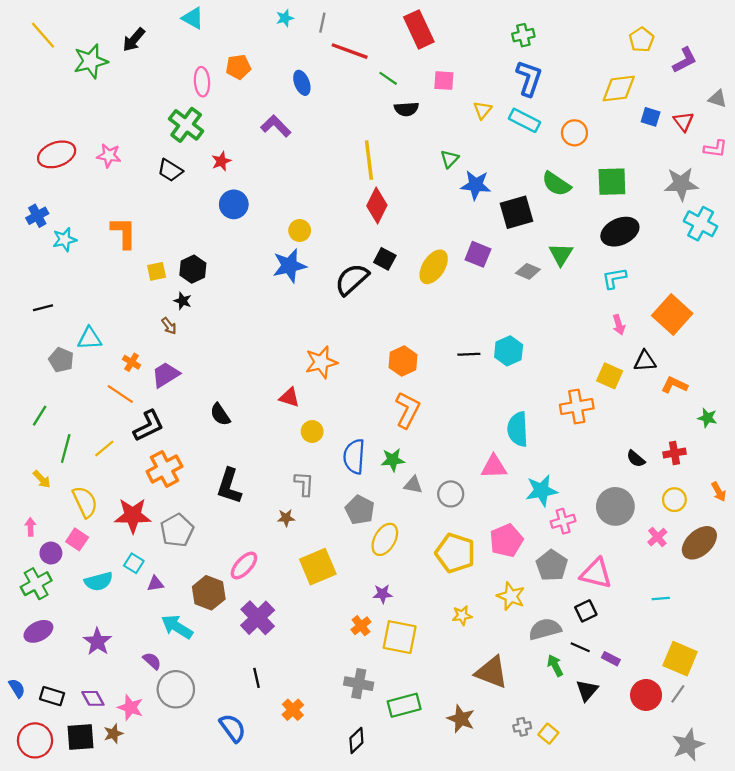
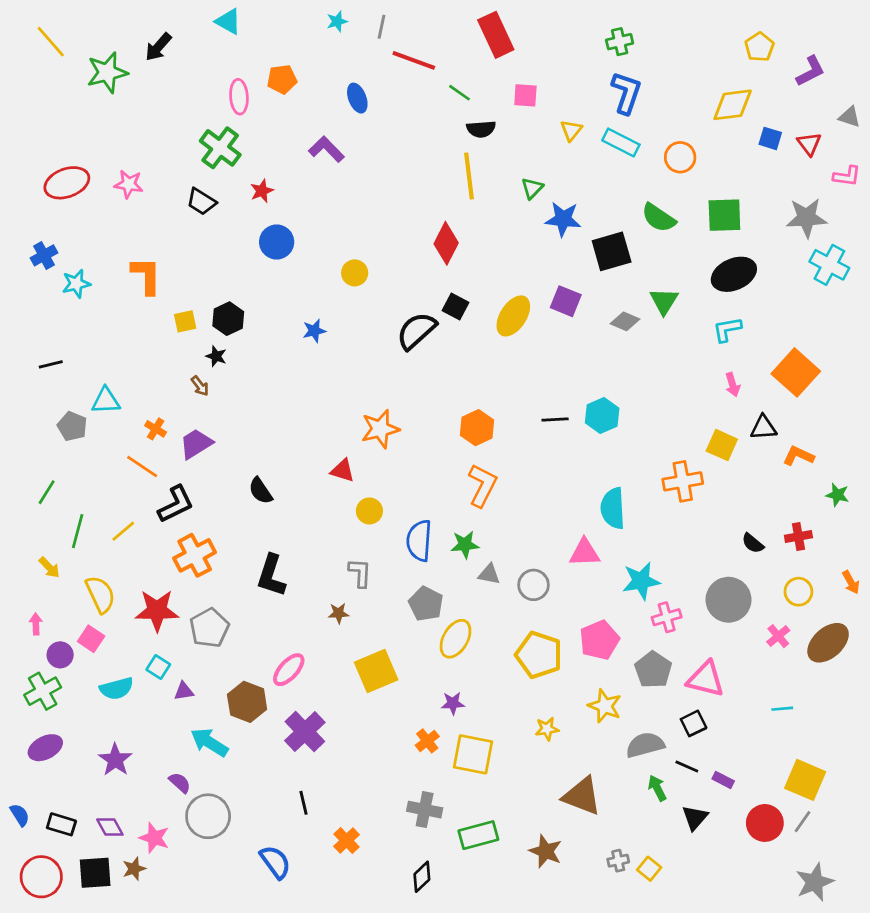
yellow line: (369, 160) -> (469, 176), moved
blue star: (289, 266) -> (314, 331), moved, size x0.6

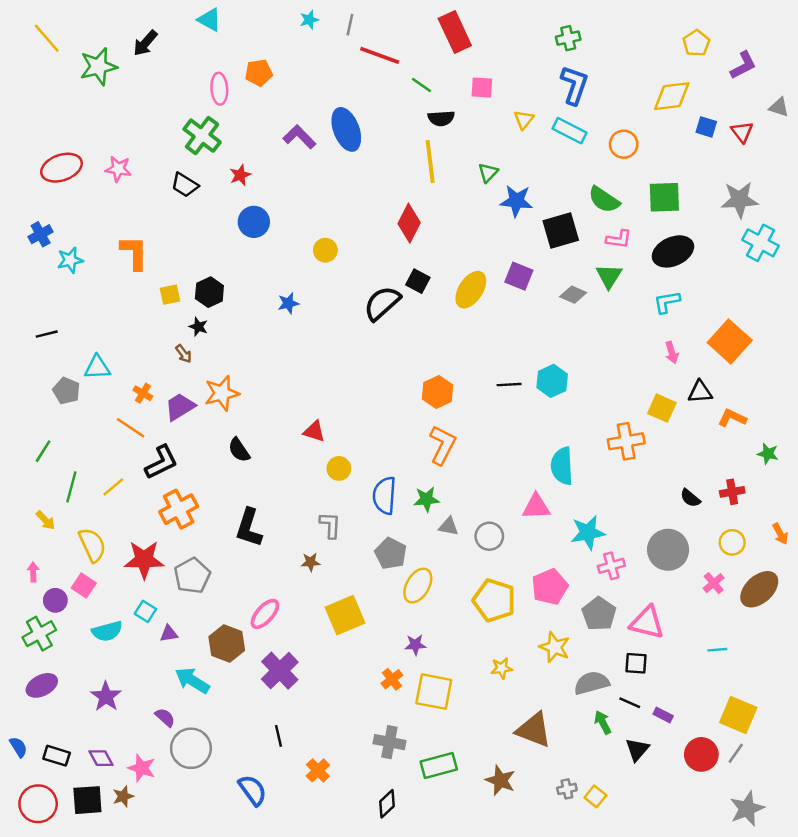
blue ellipse: (357, 98) -> (346, 129), moved, size x1.6
pink L-shape: (847, 176) -> (619, 239), moved
orange star: (380, 429) -> (222, 393), moved
black square: (694, 723) -> (636, 663), turned 30

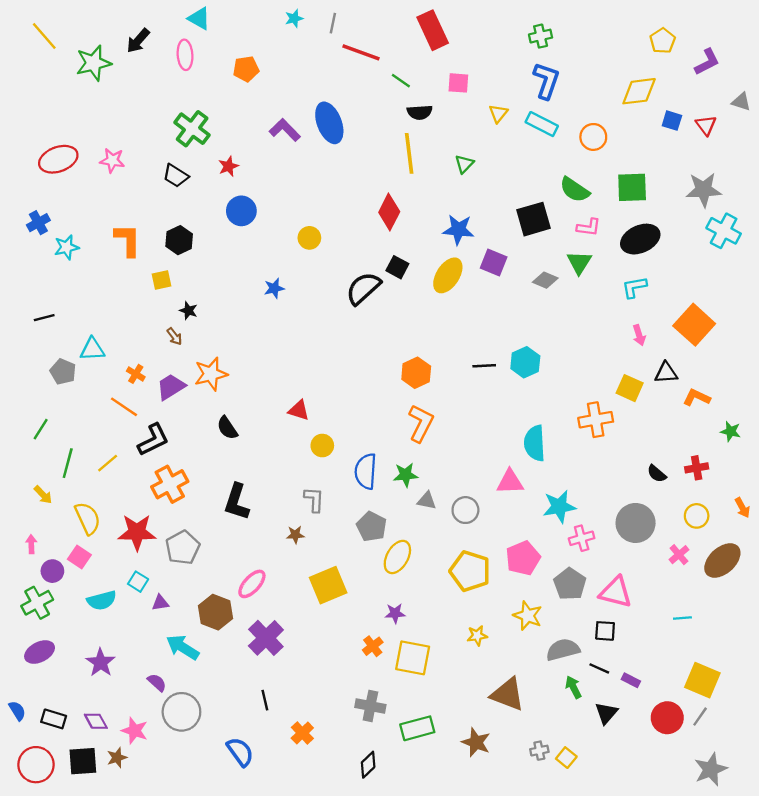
pink ellipse: (219, 89) -> (185, 55), moved
blue star: (516, 201) -> (458, 230), moved
black hexagon: (209, 292) -> (179, 240), moved

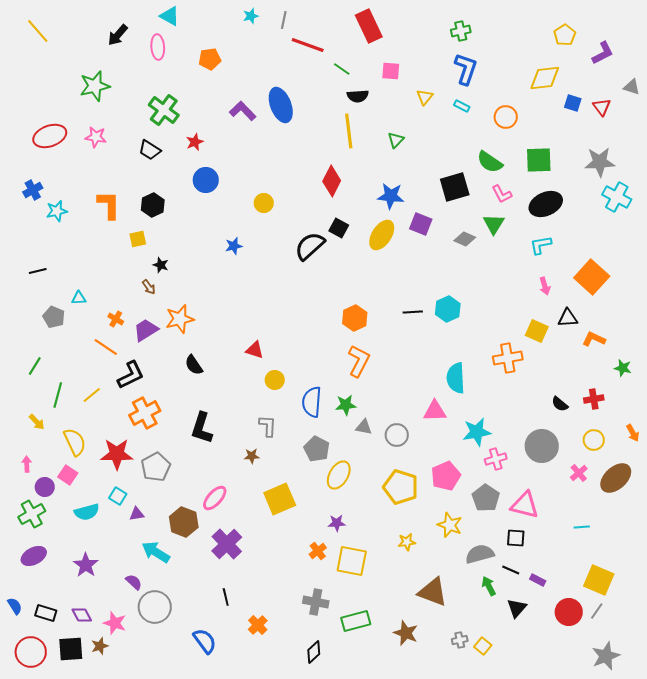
green star: (93, 63) -> (95, 86), moved
cyan rectangle: (542, 124) -> (462, 106), size x0.6
pink L-shape: (589, 227) -> (502, 194), turned 55
cyan triangle: (92, 349) -> (79, 298), size x0.7

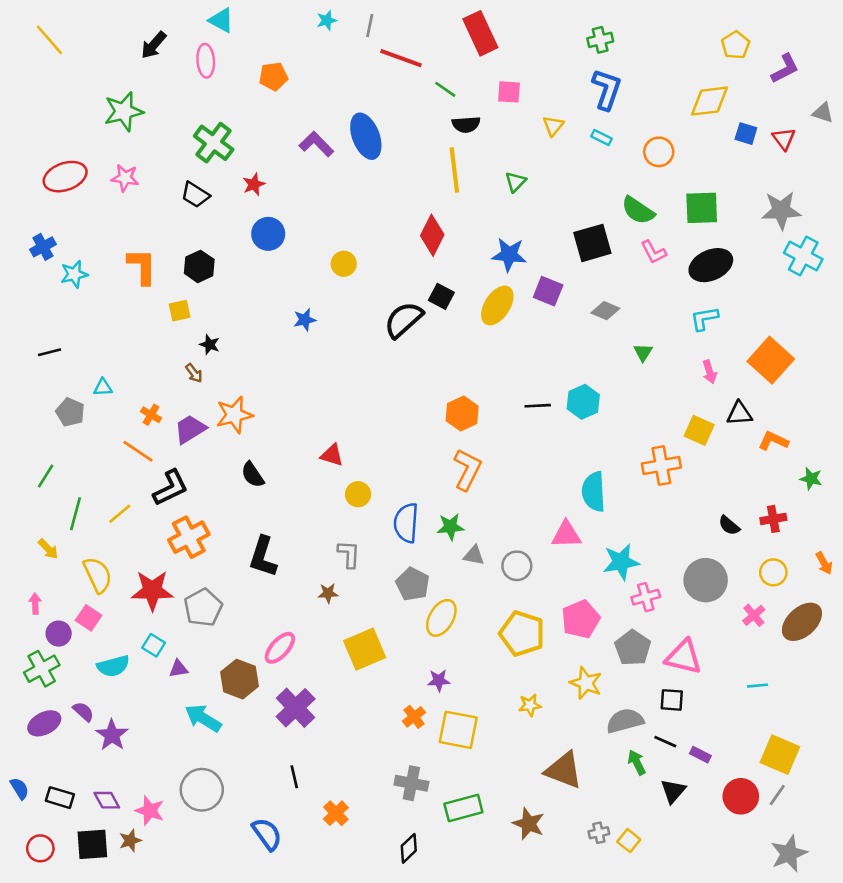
green triangle: (494, 224) -> (643, 352), moved, size x0.7
purple semicircle: (134, 582) -> (83, 712), moved
red circle: (31, 652) -> (40, 848), size x0.7

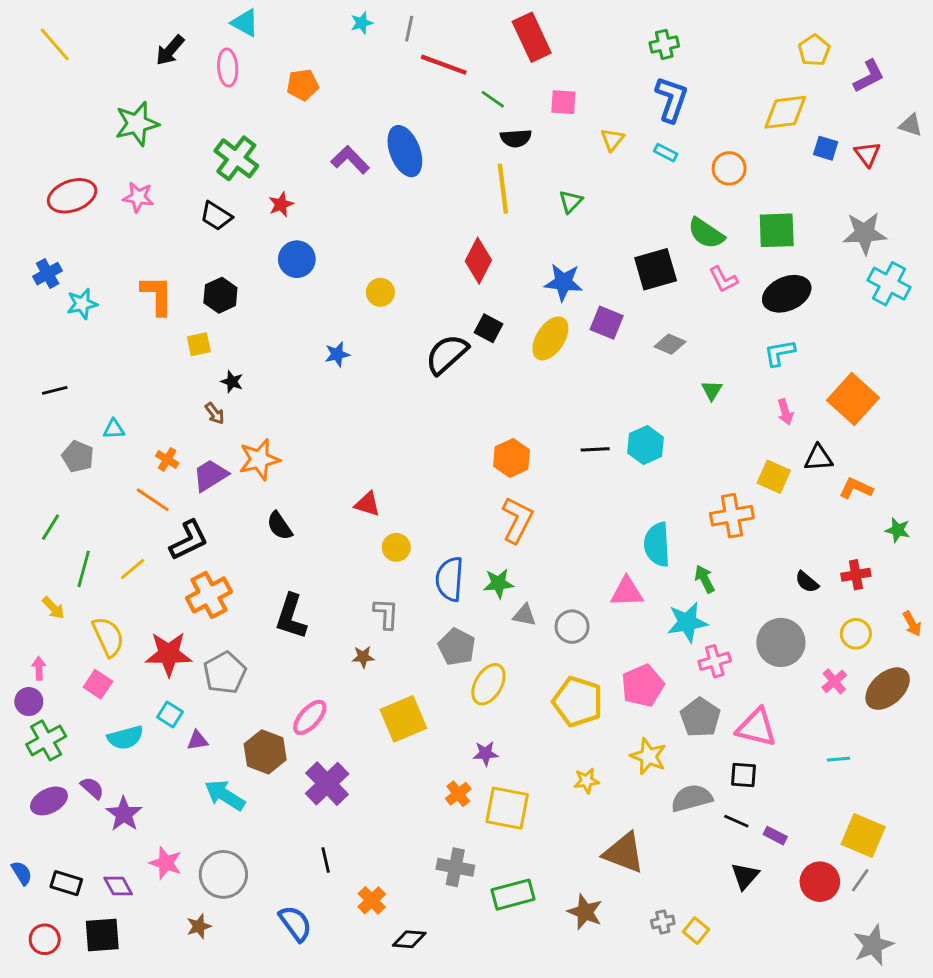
purple circle: (59, 634) -> (29, 702), moved
green arrow: (637, 762) -> (705, 579), moved
pink star: (150, 811) -> (166, 863), moved
brown star: (130, 841) -> (199, 926), moved
black diamond: (409, 848) -> (409, 939), moved, turned 48

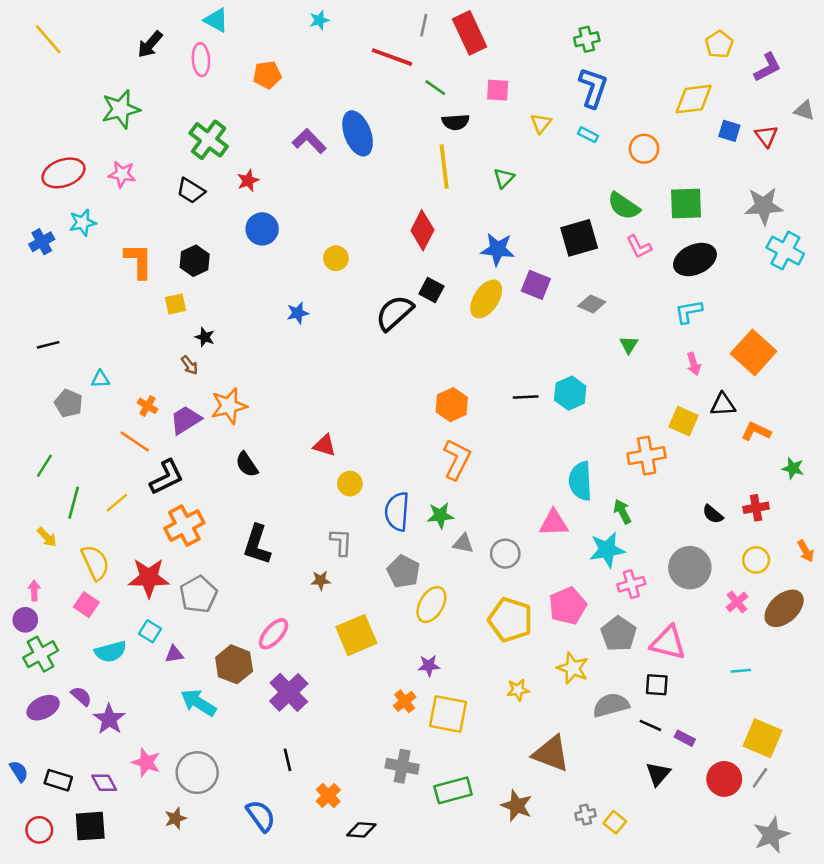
gray line: (409, 29) -> (424, 25), moved
cyan star: (82, 304) -> (83, 223), moved

